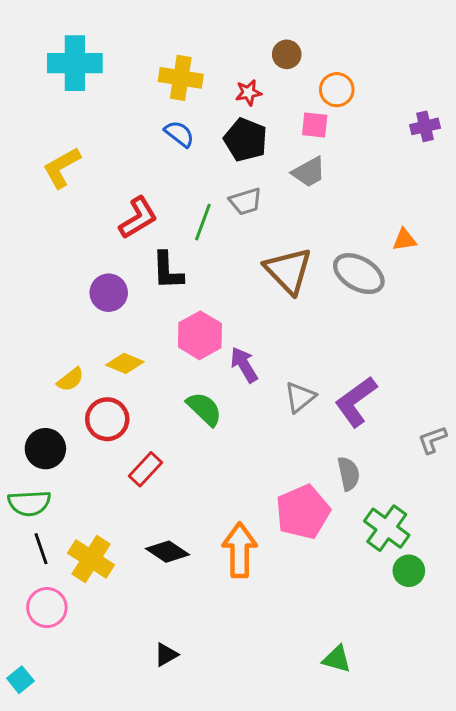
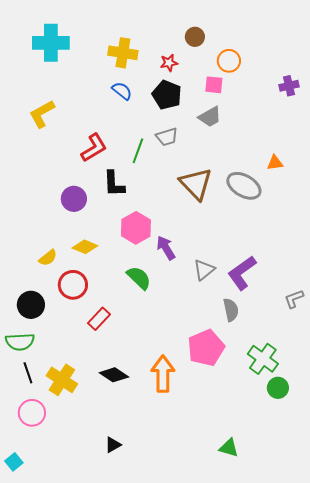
gray semicircle: (349, 474) -> (231, 310), moved

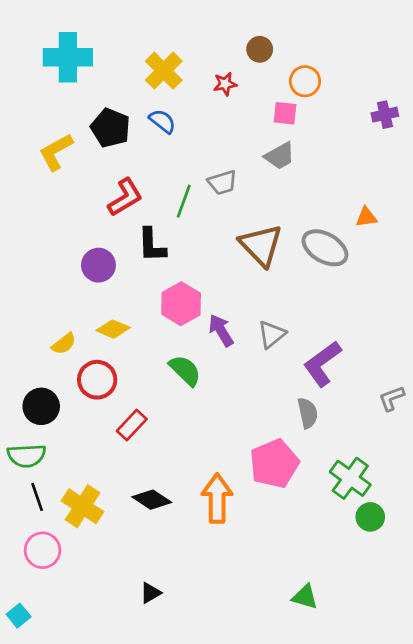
yellow cross: (123, 53) -> (164, 71), turned 36
black pentagon: (167, 95) -> (110, 128), moved
gray triangle: (204, 270) -> (272, 334), moved

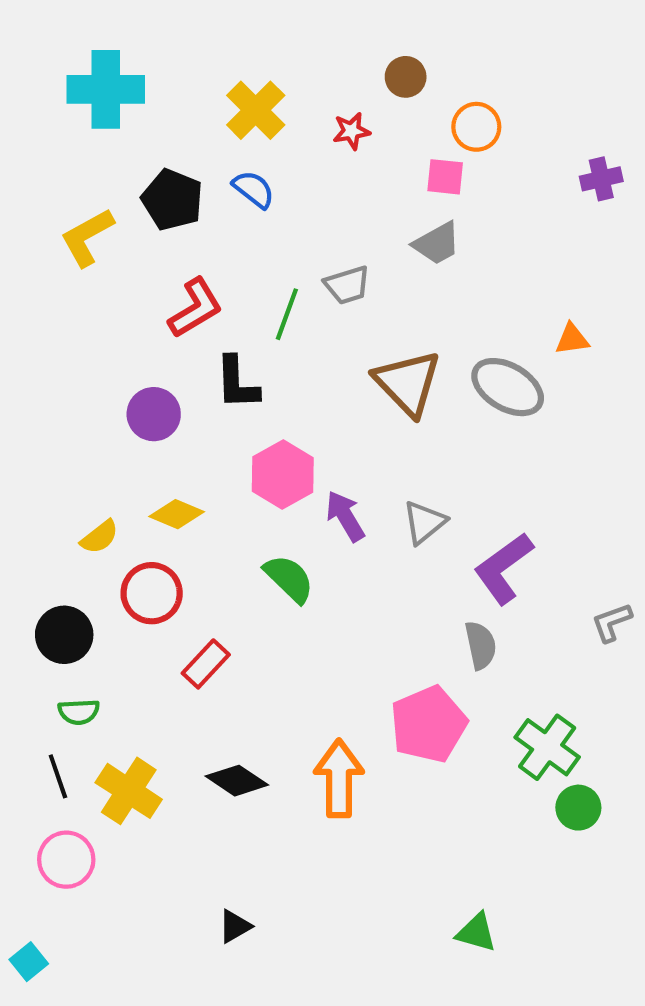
green semicircle: (27, 456) -> (79, 712), moved, size x0.7

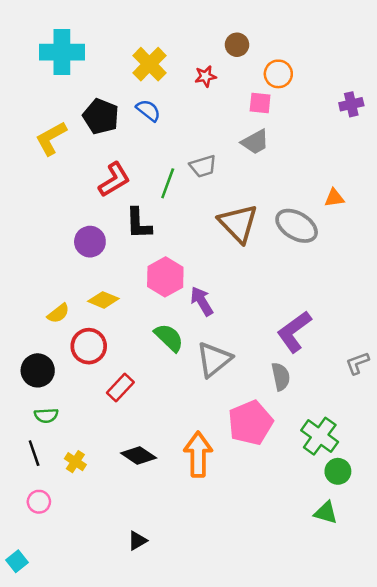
gray triangle: (424, 522) -> (214, 360), moved, size x1.4
yellow cross: (129, 791) -> (75, 462), size x0.6
pink circle: (66, 860) -> (39, 502), size x0.7
green triangle: (476, 932) -> (326, 513), moved

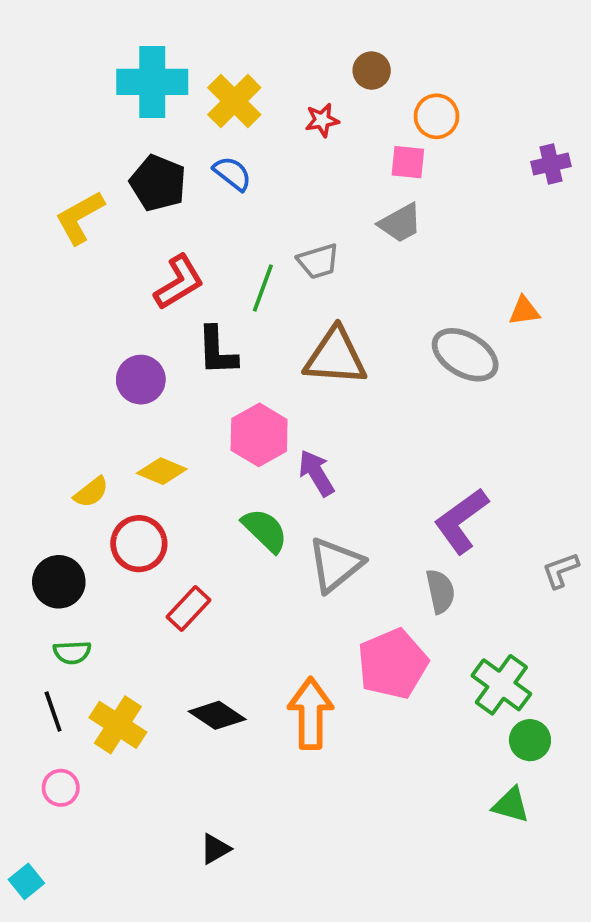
cyan cross: (62, 52) -> (152, 82), moved
brown triangle: (238, 223) -> (335, 357), moved, turned -42
yellow cross: (75, 462) -> (118, 725), size x1.6

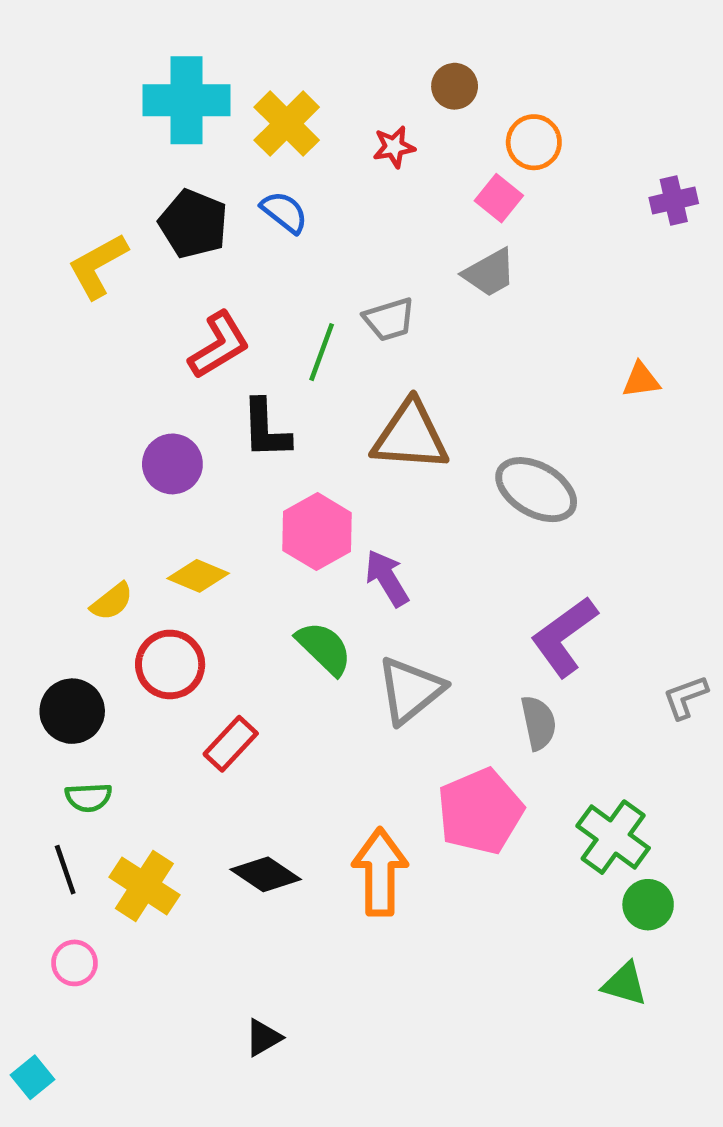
pink square: (408, 162) -> (499, 198), turned 33
gray ellipse: (465, 355) -> (536, 490), moved

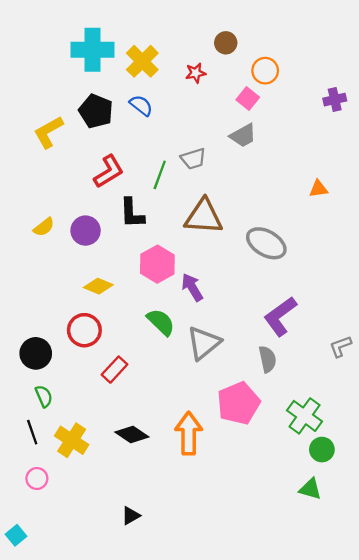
yellow semicircle: (112, 602) -> (44, 227), moved
green semicircle: (88, 797) -> (44, 396), turned -110

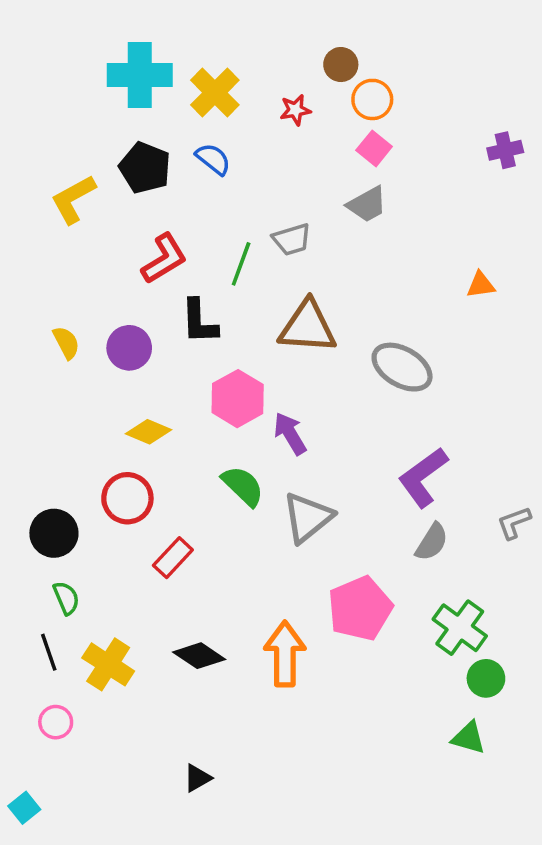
orange circle: (265, 71) -> (372, 99), moved
yellow semicircle: (44, 227) -> (66, 343), turned -80
gray semicircle: (267, 359) -> (432, 542), moved, turned 44

